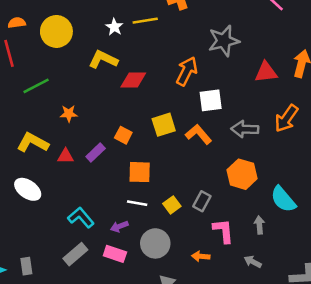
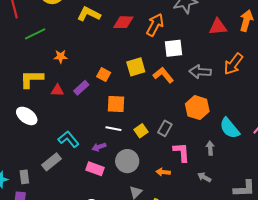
red diamond: (133, 80) -> (123, 22), moved
yellow L-shape: (33, 143) -> (31, 79), turned -30
gray rectangle: (75, 254) -> (52, 162), moved

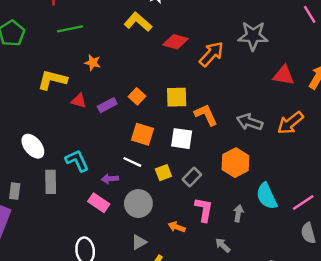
white square: (174, 48) -> (182, 139), moved
white ellipse: (27, 116) -> (33, 146), moved
gray rectangle: (52, 162) -> (51, 182), turned -66

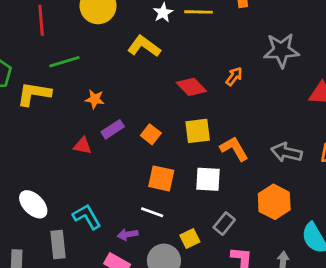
red diamond: (175, 42) -> (191, 87), moved, turned 35
orange arrow: (211, 54) -> (234, 76), size x0.6
yellow L-shape: (52, 80) -> (34, 94), moved
purple rectangle: (107, 105) -> (113, 129), moved
yellow square: (163, 173) -> (190, 238), moved

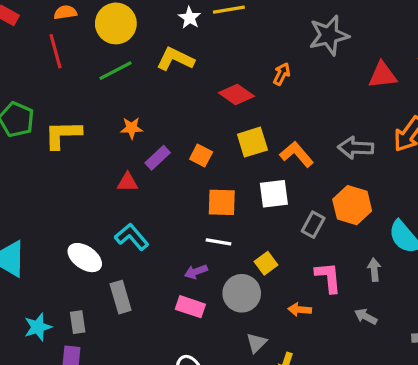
green line: (64, 62) -> (116, 71), moved
cyan L-shape: (87, 217) -> (132, 237), moved
gray rectangle: (224, 224) -> (313, 225), moved

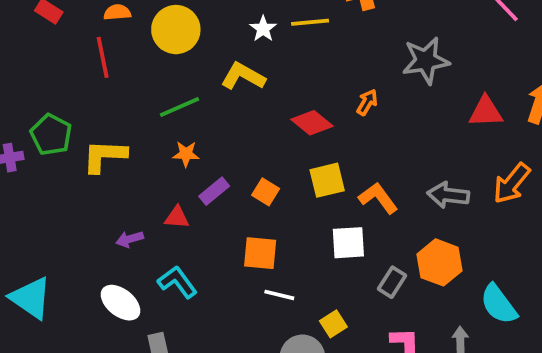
green line: (116, 71) -> (180, 107), moved
orange square: (222, 202) -> (260, 253), moved
purple arrow: (196, 272) -> (130, 239), moved

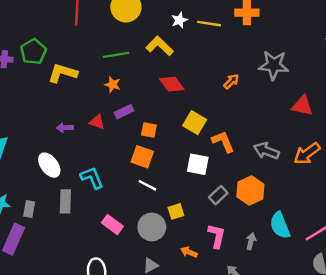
red diamond: (312, 123) -> (172, 84), moved
yellow square: (327, 180) -> (195, 123), turned 30
orange square: (266, 192) -> (149, 130), moved, turned -35
cyan L-shape: (177, 282) -> (92, 178), moved

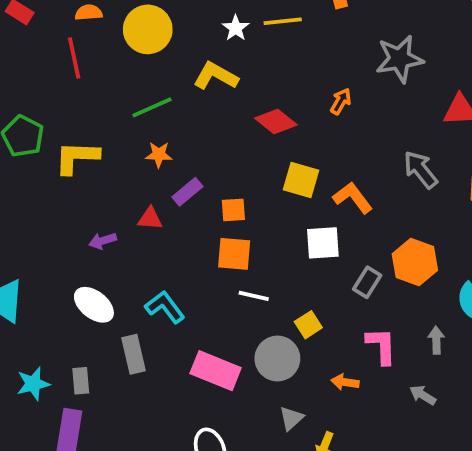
red diamond: (172, 84) -> (276, 121), moved
gray arrow: (266, 151) -> (421, 170), moved, turned 45
pink rectangle: (112, 224) -> (216, 371), size x1.4

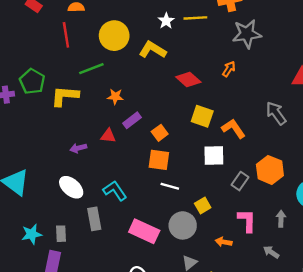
yellow circle: (148, 29) -> (114, 36), moved
gray star: (400, 59) -> (247, 34), moved
green line: (152, 107) -> (91, 69), moved
orange square: (233, 210) -> (160, 133), turned -35

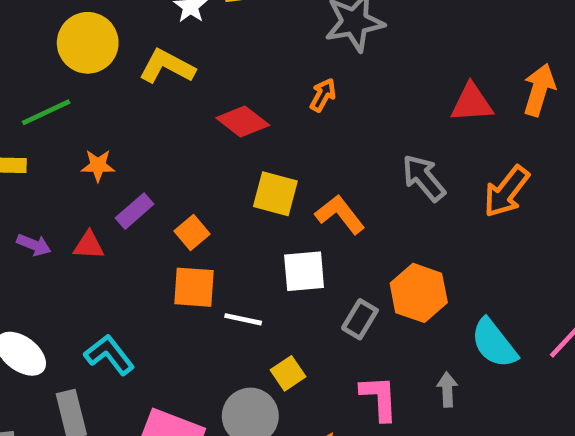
purple arrow: (78, 148) -> (34, 245), moved, turned -140
white line: (170, 186) -> (243, 319), moved

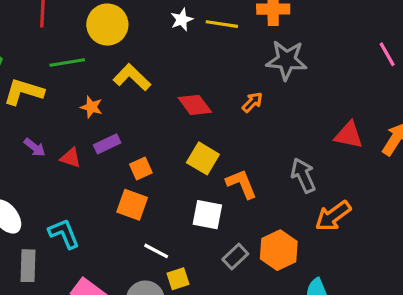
yellow L-shape: (167, 66) -> (132, 77), moved
orange arrow: (506, 192) -> (333, 216), moved
white line: (243, 319) -> (156, 251), moved

